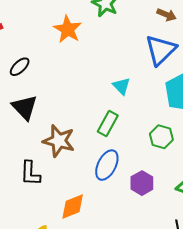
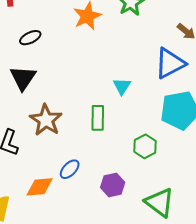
green rectangle: (108, 123) -> (98, 118), turned -45
blue ellipse: (107, 165) -> (70, 169), moved, size x0.7

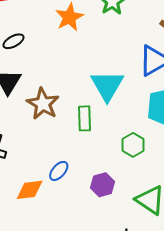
cyan triangle: (122, 86) -> (107, 86), size x1.8
brown star: (46, 120) -> (43, 104), moved

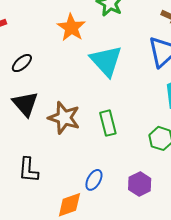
cyan triangle: (107, 86) -> (106, 61), moved

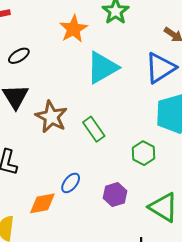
cyan triangle: (106, 61) -> (102, 68), turned 33
green rectangle: (108, 123) -> (94, 129), turned -30

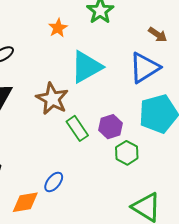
orange star: (73, 29) -> (58, 28), size x0.7
brown star: (51, 117) -> (52, 99), moved
purple hexagon: (115, 195) -> (111, 127), moved

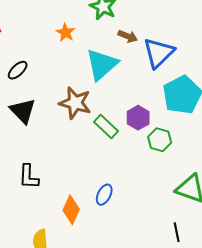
brown arrow: (158, 35) -> (128, 36), moved
blue ellipse: (54, 182) -> (104, 195), moved
orange diamond: (25, 202) -> (71, 210), turned -44

